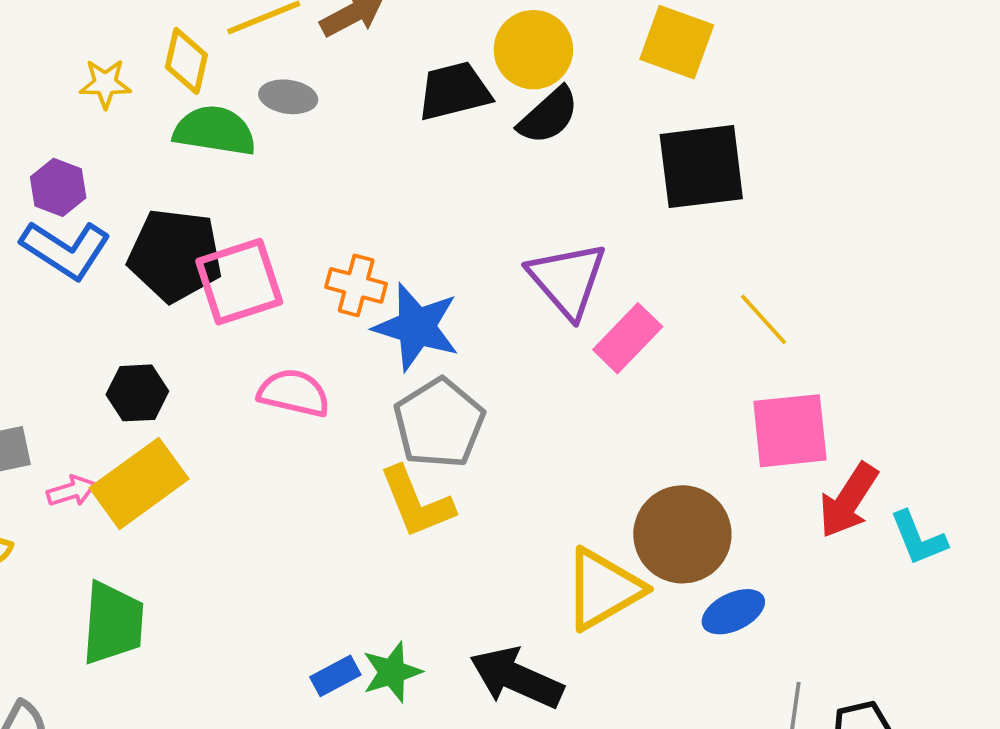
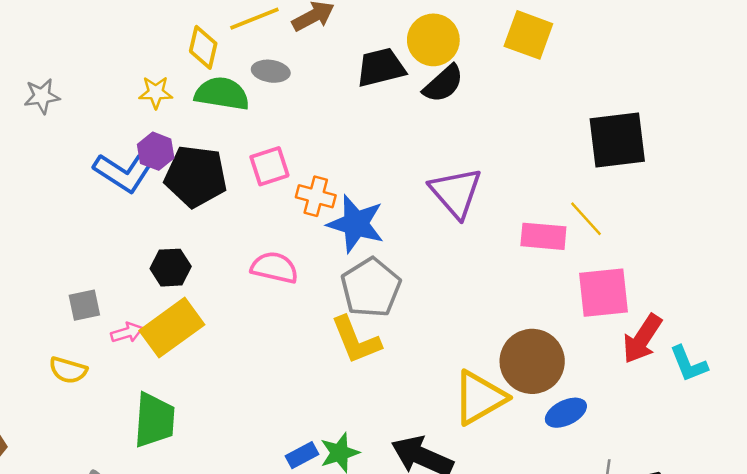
yellow star: (105, 84) -> (156, 92), moved
black square: (701, 167) -> (617, 140), moved
purple hexagon: (58, 187) -> (156, 151), moved
pink square: (239, 282) -> (269, 166), moved, size x0.7
pink rectangle: (628, 338) -> (543, 236), moved, turned 51

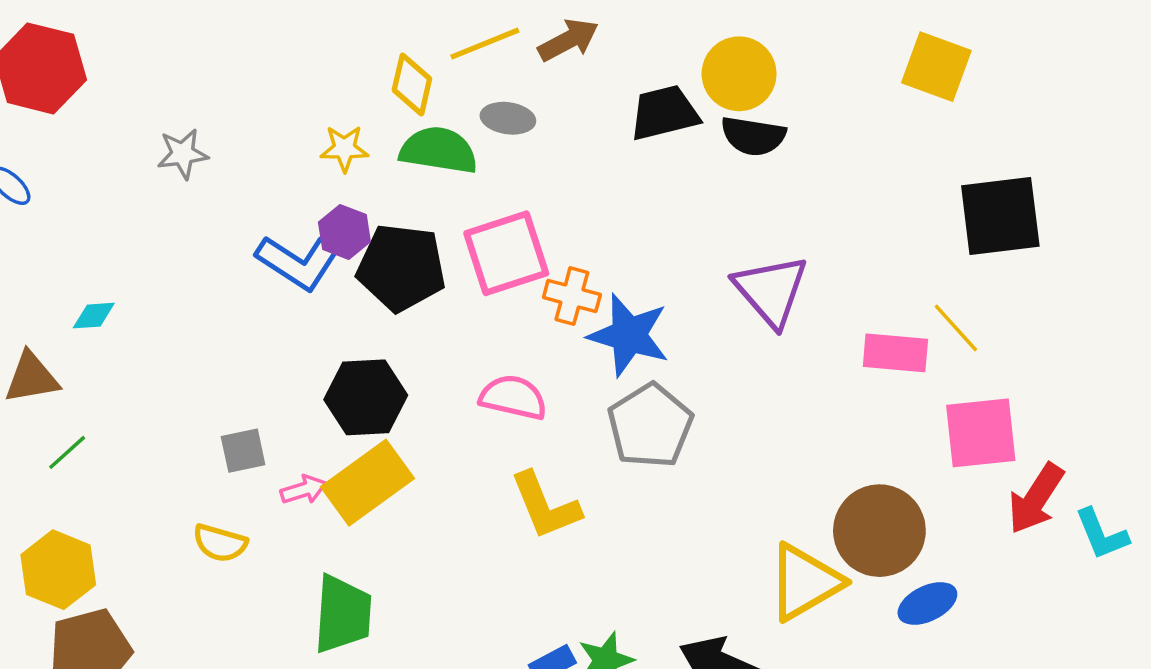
yellow square: (528, 35) -> (936, 67), moved
black semicircle: (443, 84) -> (753, 136), turned 51
pink square: (269, 166) -> (506, 253), size x1.5
black hexagon: (171, 268) -> (366, 397), size x1.4
yellow L-shape: (356, 340) -> (545, 506), moved

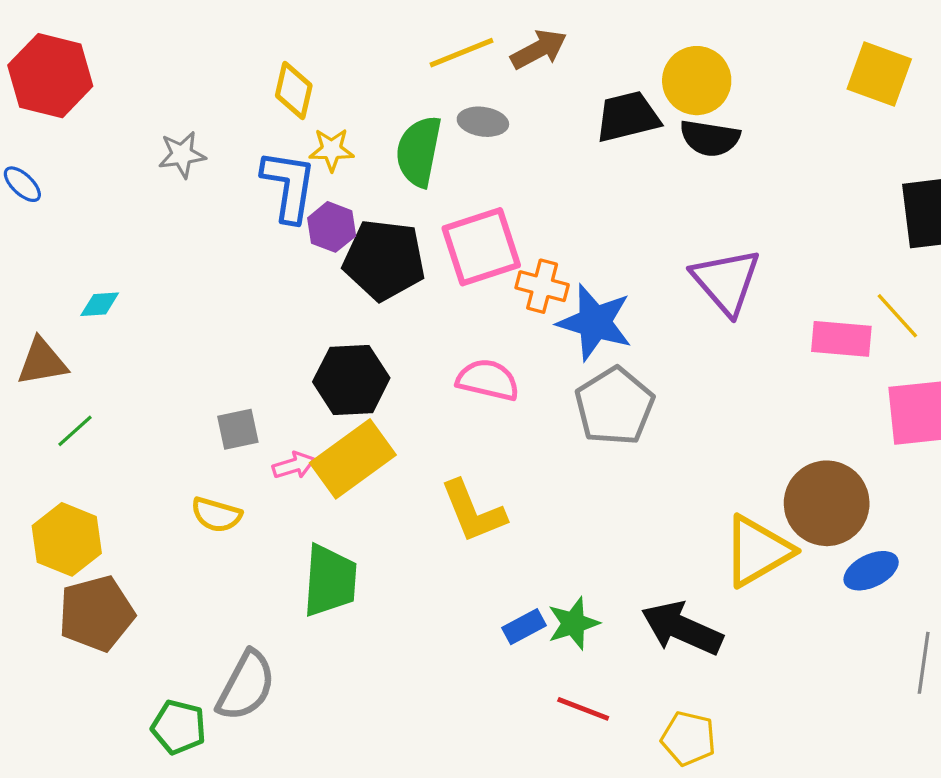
yellow diamond: (412, 84) -> (294, 90), moved
green semicircle: (439, 150) -> (419, 151), turned -88
blue L-shape: (298, 262) -> (289, 186), moved, turned -114
yellow L-shape: (545, 506) -> (473, 511), moved

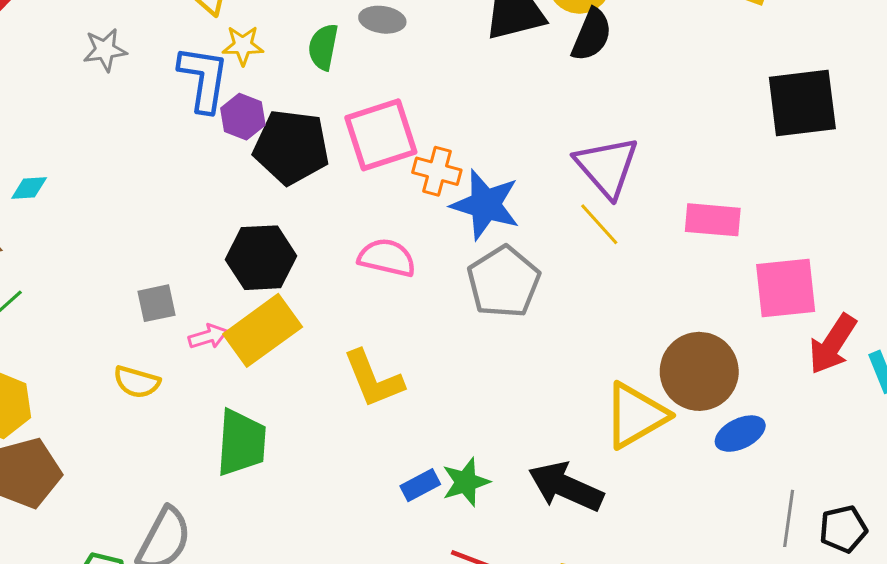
black semicircle: (710, 138) -> (592, 35), turned -76
green semicircle: (419, 151) -> (323, 47), size x0.7
yellow line: (897, 316) -> (599, 224), moved

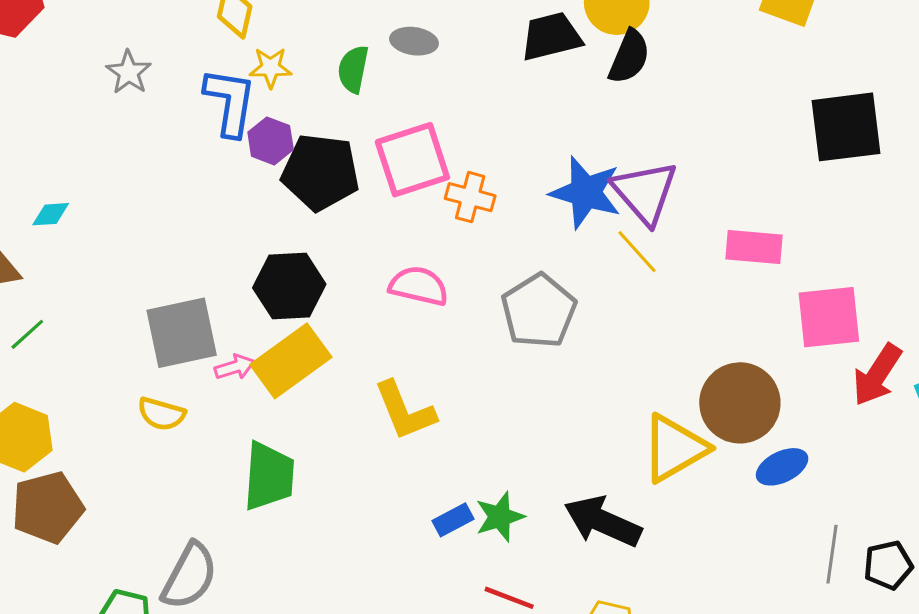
gray star: (105, 50) -> (129, 72), turned -30
blue star: (485, 205) -> (586, 192), moved
gray square: (156, 303) -> (182, 333), size x1.8

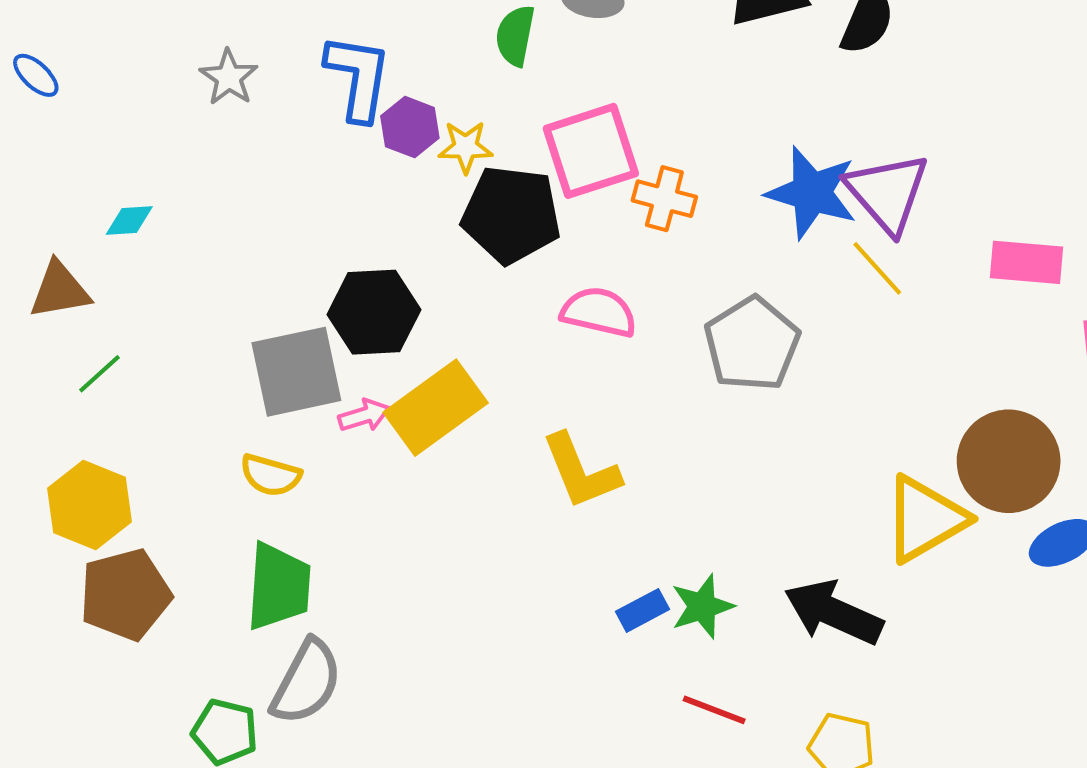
yellow star: (271, 68) -> (465, 147), moved
gray star: (129, 72) -> (229, 77), moved
black pentagon: (320, 172) -> (511, 215), moved
black hexagon: (289, 286) -> (374, 312), moved
green trapezoid: (269, 476) -> (279, 587), moved

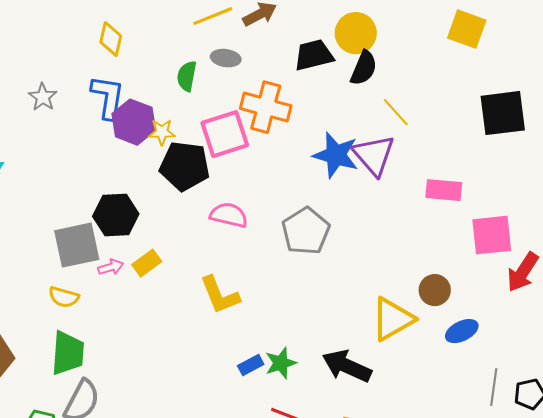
purple hexagon: (410, 127) -> (134, 122), size x1.5
orange cross: (664, 199) -> (266, 107), moved, size x1.6
yellow line: (877, 268) -> (396, 112), moved
yellow rectangle: (436, 408) -> (147, 263), size x0.6
brown circle: (1009, 461) -> (435, 290), size x0.6

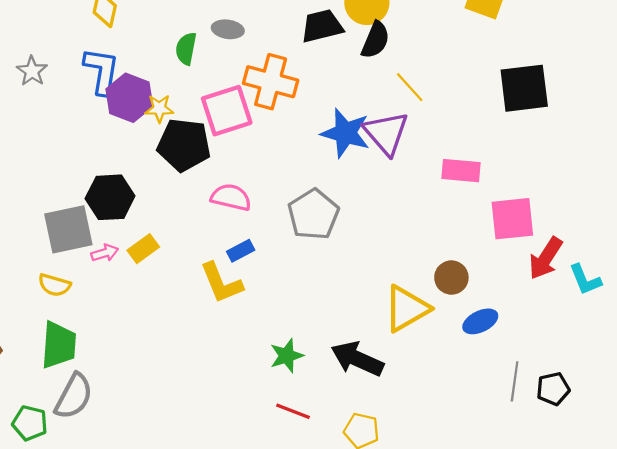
blue rectangle: (251, 365) -> (241, 251), moved

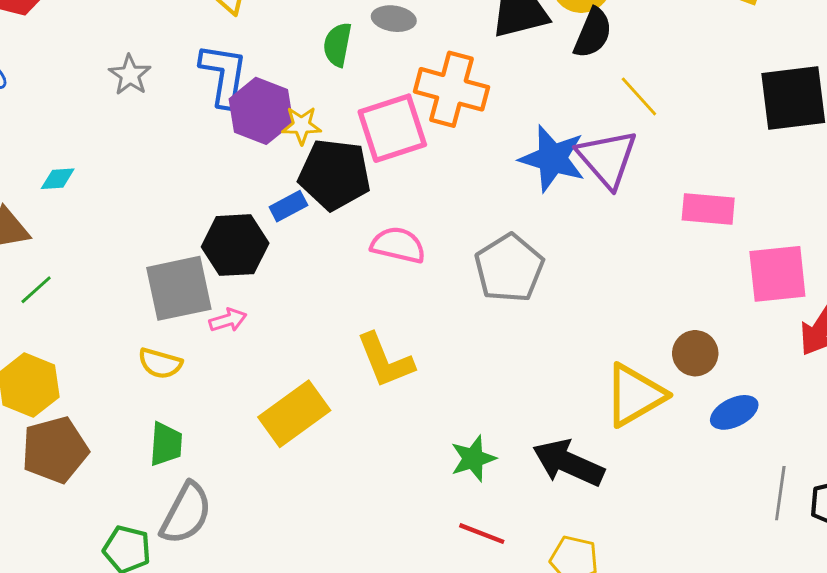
yellow rectangle: (143, 249) -> (294, 414), moved, size x1.6
blue rectangle: (241, 251) -> (288, 206), moved
green trapezoid: (59, 345) -> (166, 444), size x0.7

